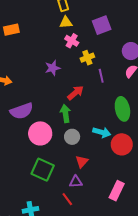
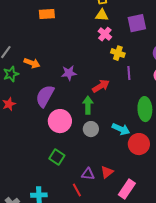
yellow cross: (87, 58) -> (118, 53), turned 32
purple star: (53, 68) -> (69, 73), moved
purple semicircle: (22, 111) -> (45, 96), turned 130
red triangle: (82, 162) -> (107, 172), moved
green square: (43, 170) -> (57, 157), size x0.7

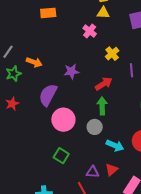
pink cross: (105, 34) -> (90, 31), moved
yellow cross: (118, 53) -> (112, 54), moved, turned 32
green arrow: (88, 105) -> (102, 106), moved
cyan arrow: (121, 129) -> (115, 146), moved

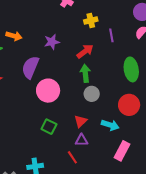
yellow cross: (112, 54) -> (91, 21), turned 32
gray circle: (95, 127) -> (92, 94), moved
cyan arrow: (115, 146) -> (110, 125), moved
red triangle: (112, 170) -> (81, 121), moved

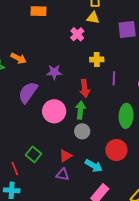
red arrow: (85, 51) -> (85, 88), turned 108
pink circle: (48, 91) -> (54, 111), moved
red line: (72, 157) -> (15, 169), moved

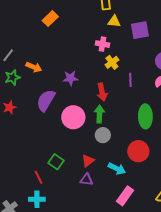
orange rectangle: (38, 11) -> (50, 19), turned -42
yellow triangle: (93, 18) -> (114, 21), moved
pink cross: (77, 34) -> (103, 44), moved, turned -32
yellow cross: (97, 59) -> (112, 62), turned -32

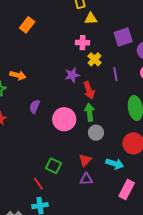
purple square: (140, 30) -> (123, 37), moved
purple star: (70, 78) -> (72, 75), moved
purple semicircle: (46, 100) -> (35, 107), size x0.6

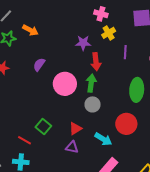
red line: (38, 184) -> (24, 140), turned -40

